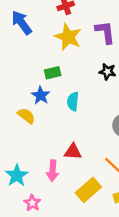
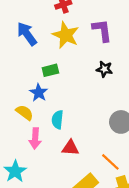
blue arrow: (22, 23) -> (27, 34), moved
cyan semicircle: (73, 101) -> (57, 120), moved
pink arrow: (53, 171) -> (35, 138), moved

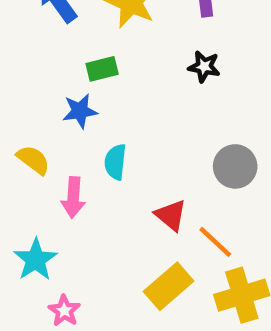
blue star: (39, 93) -> (80, 111), turned 30
yellow semicircle: (25, 113) -> (33, 160), moved
red triangle: (70, 148) -> (171, 215), moved, turned 36

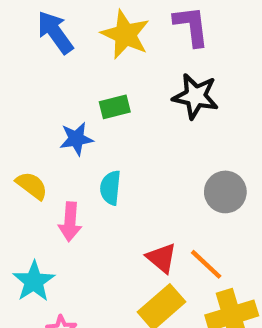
black star: (204, 67) -> (196, 96), size x1.5
green rectangle: (102, 69) -> (115, 107), moved
red triangle: (171, 215) -> (161, 258), moved

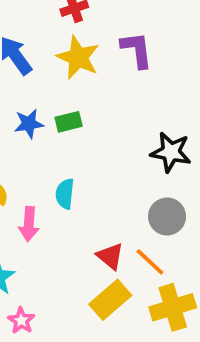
black star: (196, 96) -> (171, 152), moved
blue star: (76, 139) -> (29, 124), moved
gray circle: (225, 192) -> (167, 216), moved

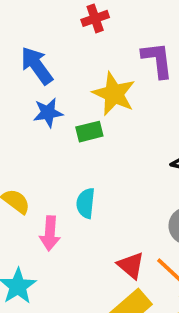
yellow star: (78, 57) -> (114, 94), moved
blue star: (29, 124) -> (48, 113), moved

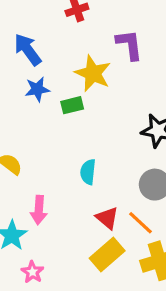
cyan semicircle: (86, 203) -> (88, 172), moved
pink arrow: (50, 233) -> (39, 210), moved

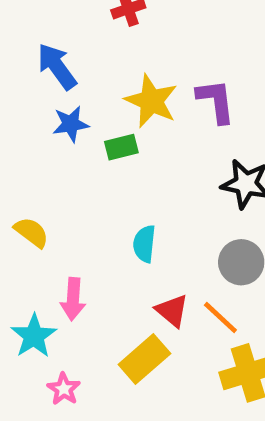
purple L-shape: (129, 45) -> (216, 101), moved
yellow rectangle: (107, 255) -> (144, 359), moved

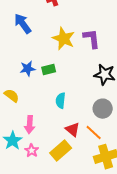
blue star: (71, 124) -> (28, 69), moved
green rectangle: (121, 147) -> (49, 70), moved
pink star: (64, 389) -> (32, 151), moved

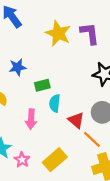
green rectangle: (49, 70) -> (42, 85), moved
pink arrow: (30, 125) -> (31, 119), moved
red triangle: (73, 130) -> (76, 120), moved

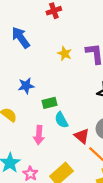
yellow star: (58, 33) -> (65, 54), size x0.6
cyan semicircle: (55, 103) -> (61, 120), turned -35

